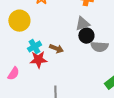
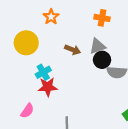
brown arrow: (56, 49) -> (73, 50), moved
pink semicircle: (13, 74) -> (27, 111), moved

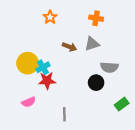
yellow circle: (26, 43) -> (28, 63), moved
black circle: (102, 60) -> (96, 83), moved
pink semicircle: (27, 111) -> (29, 102), turned 32

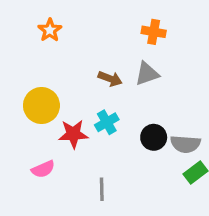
orange star: (50, 17) -> (50, 30), moved
cyan cross: (43, 67) -> (107, 122), moved
gray semicircle: (109, 67) -> (185, 144), moved

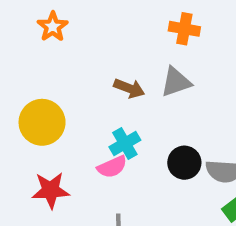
red star: (73, 134) -> (51, 190), moved
pink semicircle: (43, 169) -> (112, 167), moved

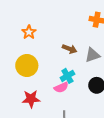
orange star: (53, 27) -> (29, 32), moved
gray triangle: (176, 82) -> (92, 55), moved

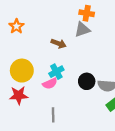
gray triangle: (92, 55) -> (82, 29), moved
yellow circle: (27, 66) -> (22, 71), moved

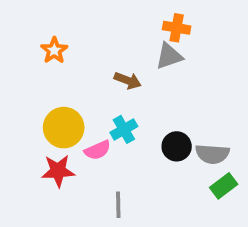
pink semicircle: (50, 83) -> (98, 150), moved

